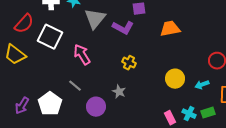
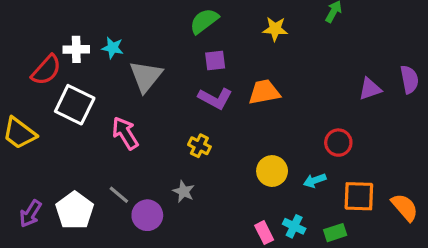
red semicircle: (24, 24) -> (46, 70), moved
purple L-shape: (123, 28) -> (215, 98), moved
gray line: (75, 86) -> (119, 195), moved
green rectangle: (208, 113) -> (335, 233), moved

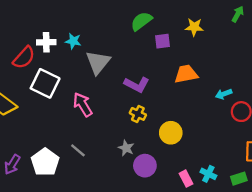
purple square: (215, 60) -> (163, 41), moved
purple L-shape: (215, 98) -> (137, 85), moved
yellow circle: (272, 171) -> (171, 133), moved
cyan arrow: (315, 180) -> (224, 94), moved
purple circle: (147, 215) -> (145, 166), moved

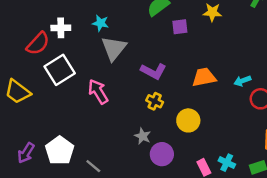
cyan star: (73, 41) -> (101, 23), moved
orange trapezoid: (186, 74) -> (204, 77), moved
white square: (45, 83) -> (60, 70), turned 32
gray line: (78, 150) -> (93, 166), moved

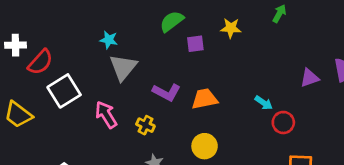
white cross: (61, 28) -> (15, 45), moved
orange trapezoid: (204, 77) -> (205, 99), moved
cyan arrow: (242, 81) -> (264, 103), turned -126
yellow cross: (155, 101) -> (145, 125), moved

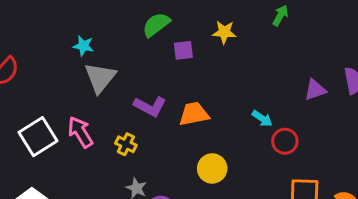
white square: (64, 91) -> (38, 137), moved
yellow circle: (205, 146) -> (212, 168), moved

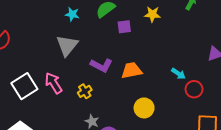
cyan star: (83, 46) -> (72, 14), moved
yellow cross: (126, 144) -> (85, 91), turned 32

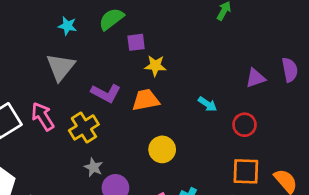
yellow star: (152, 14) -> (155, 66), moved
red circle: (194, 89) -> (245, 125), moved
yellow cross: (85, 91) -> (84, 127), size x1.5

